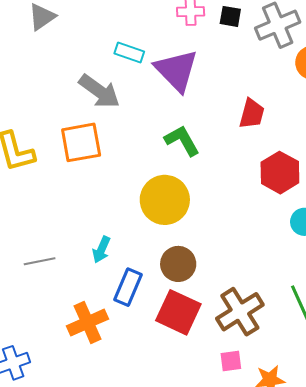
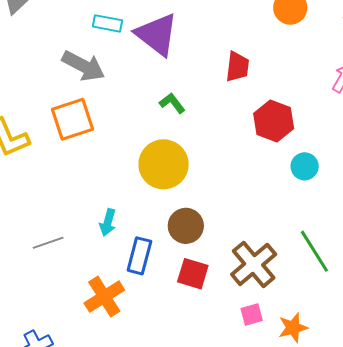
green L-shape: (182, 141) -> (172, 103), size x0.7
red square: (178, 312) -> (193, 274), size x0.7

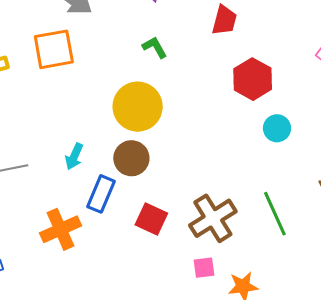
brown circle: (186, 226) -> (131, 158), moved

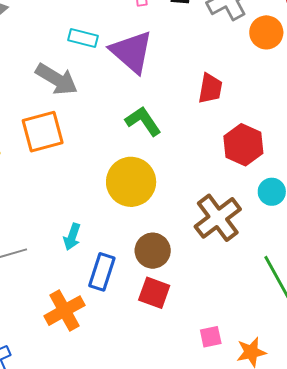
green L-shape: (155, 47) -> (143, 121), size x1.4
brown circle: (131, 158) -> (153, 251), moved
brown cross: (213, 218) -> (218, 218), moved

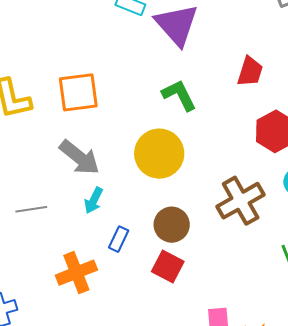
gray arrow: (57, 79) -> (79, 157), moved
blue rectangle: (102, 272) -> (119, 239), size x0.7

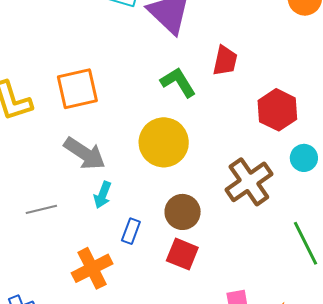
red trapezoid: (250, 71) -> (225, 61), moved

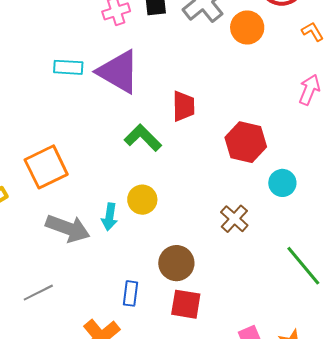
yellow circle: (164, 142) -> (142, 200), size x0.6
brown cross: (249, 182) -> (234, 219), size x0.6
cyan arrow: (103, 195) -> (110, 217), moved

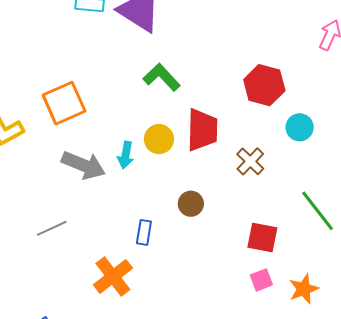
red trapezoid: (183, 106) -> (202, 130), moved, size x1.4
brown circle: (176, 263) -> (191, 204), size x0.7
red square: (186, 304) -> (262, 237), moved

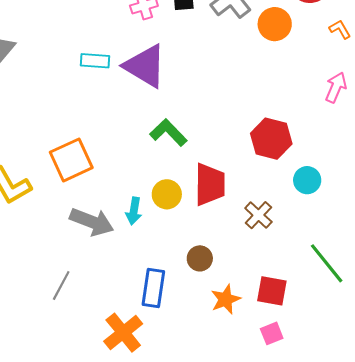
gray line: (52, 228) -> (61, 286), turned -36
blue rectangle: (144, 232) -> (153, 288), size x1.5
orange star: (304, 289) -> (226, 299), moved

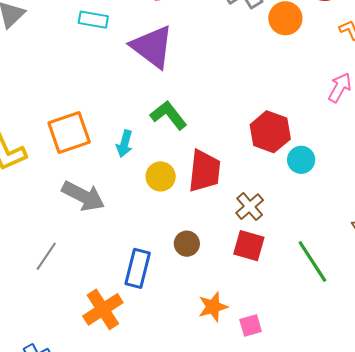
cyan rectangle: (95, 61) -> (93, 20), moved
cyan circle: (307, 180) -> (301, 160), moved
cyan arrow: (134, 211) -> (124, 144), moved
red square: (272, 291) -> (249, 246), moved
orange star: (226, 299) -> (213, 307), moved

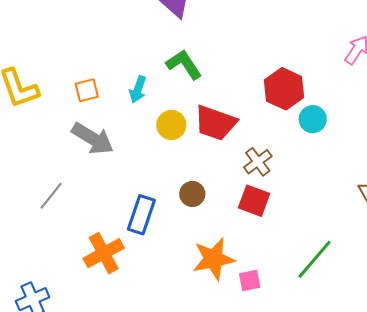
orange square: (69, 132) -> (87, 90), moved, size x0.6
red trapezoid: (204, 171) -> (215, 123), turned 99
green line: (312, 261) -> (315, 259), moved, turned 69
orange star: (213, 307) -> (214, 259), size x1.4

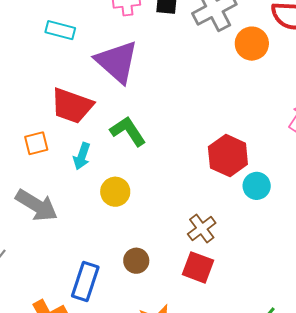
orange square: (87, 90) -> (36, 143), moved
red trapezoid: (215, 123) -> (72, 106), moved

